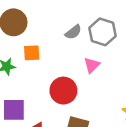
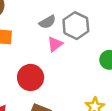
pink triangle: (92, 65) -> (55, 44), moved

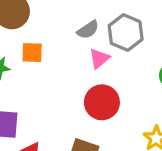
red circle: (31, 77) -> (102, 102), moved

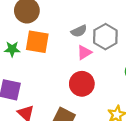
orange square: (32, 53) -> (37, 42), size x1.5

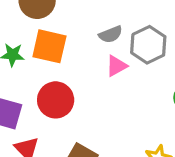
red circle: (82, 84) -> (56, 100), moved

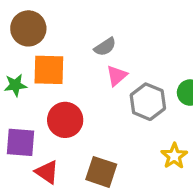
gray hexagon: (148, 45) -> (148, 102), moved

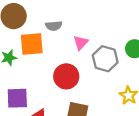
gray semicircle: (105, 47) -> (54, 26), moved, turned 35
red circle: (65, 120) -> (66, 76), moved

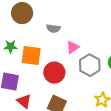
orange square: (32, 44) -> (31, 55), moved

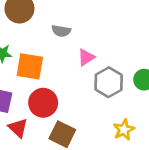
red circle: (54, 73) -> (43, 103), moved

